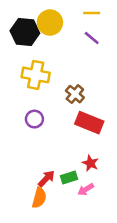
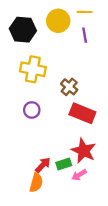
yellow circle: (50, 23) -> (58, 21), moved
purple line: (92, 38) -> (85, 35), turned 40
red star: (90, 163) -> (84, 151), size x1.6

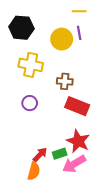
yellow circle: (58, 21) -> (62, 39), moved
brown cross: (69, 87) -> (65, 81), turned -35
pink arrow: (79, 175) -> (74, 164), size x1.6

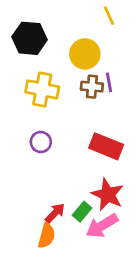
yellow line: (79, 11) -> (109, 16), turned 64
purple line: (79, 33) -> (109, 82), moved
brown cross: (65, 81) -> (92, 87), moved
green rectangle: (60, 154) -> (82, 212), turned -32

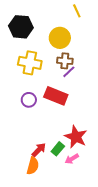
purple line: (109, 82) -> (69, 72), moved, turned 56
red rectangle: (106, 146) -> (56, 96), moved
pink arrow: (102, 226) -> (72, 159), size x0.6

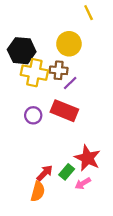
black hexagon: (21, 27) -> (22, 51), moved
brown cross: (65, 61) -> (59, 70), moved
purple line: (69, 72) -> (70, 83), moved

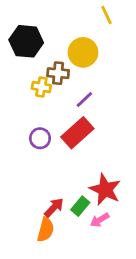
black hexagon: (22, 51) -> (26, 41), moved
brown cross: (59, 70) -> (58, 73), moved
yellow cross: (34, 73) -> (41, 87), size x0.6
red rectangle: (64, 111) -> (77, 133), turned -64

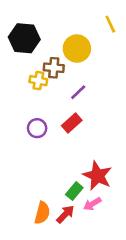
yellow line: (107, 15) -> (110, 24), moved
red rectangle: (77, 133) -> (72, 123), size x0.7
red arrow: (54, 208) -> (65, 214), moved

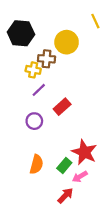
purple line: (78, 92) -> (39, 90), moved
purple circle: (37, 128) -> (34, 121), moved
orange semicircle: (42, 213) -> (37, 164), moved
red arrow: (65, 214) -> (65, 196), moved

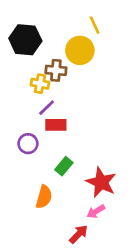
yellow line: (95, 21) -> (95, 25), moved
red rectangle: (62, 107) -> (56, 125), moved, turned 42
purple circle: (34, 121) -> (28, 144), moved
green rectangle: (64, 166) -> (64, 166), moved

